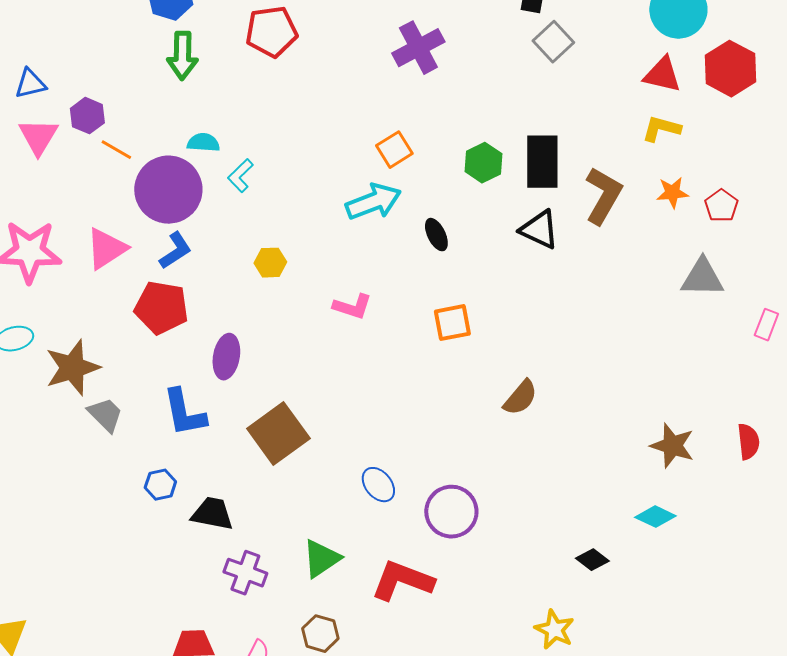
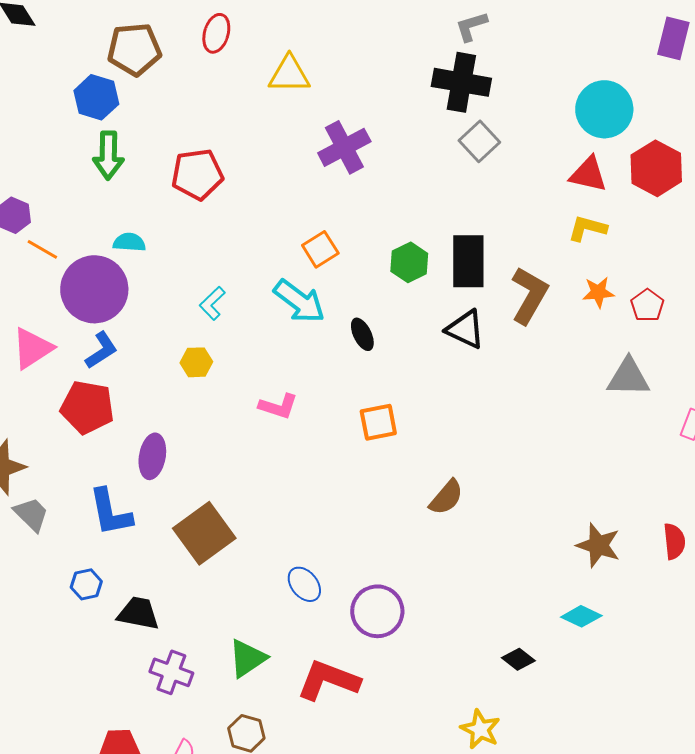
red pentagon: (271, 32) -> (197, 174), moved
cyan L-shape: (240, 176) -> (212, 303), moved
cyan arrow: (373, 202) -> (299, 301), turned 58

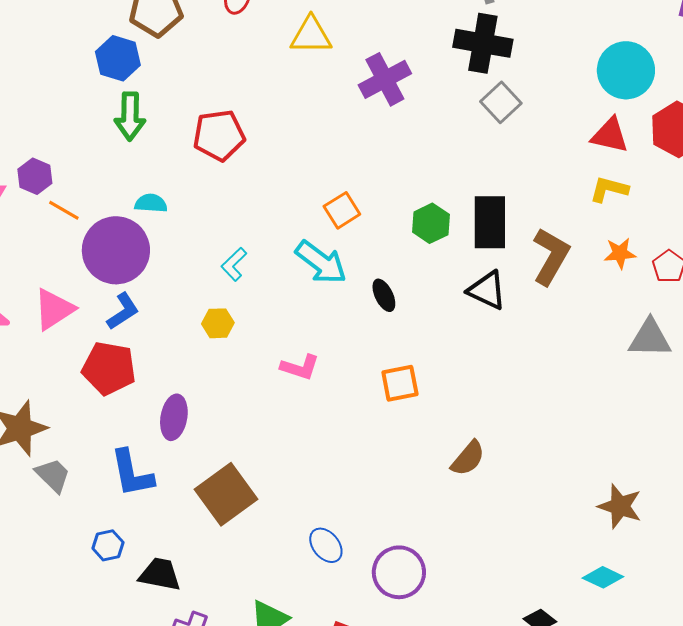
purple cross: (344, 147) -> (385, 79), moved

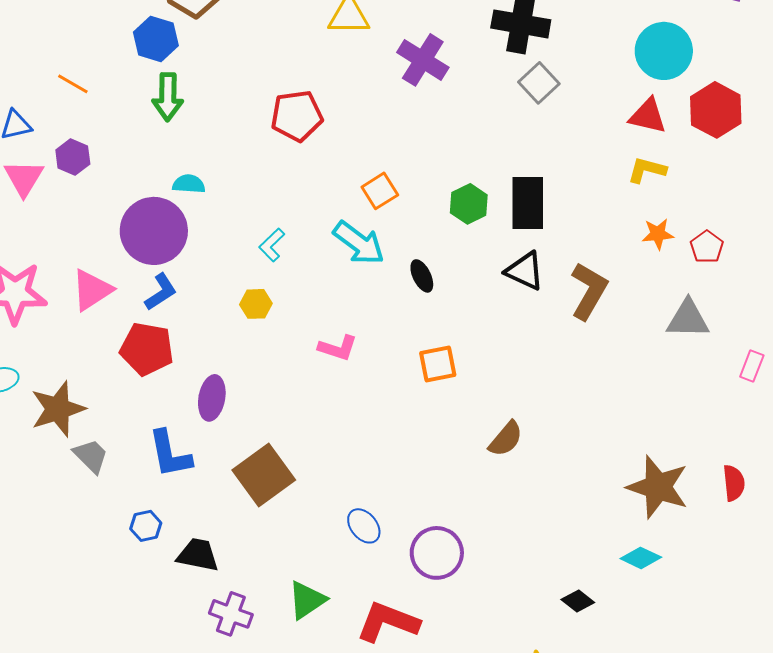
purple cross: (385, 79) -> (423, 60), turned -30
red pentagon: (219, 135) -> (297, 116), moved
orange line: (64, 210) -> (73, 84), moved
brown L-shape: (551, 256) -> (589, 291), moved
brown star: (620, 506) -> (658, 487), size x1.4

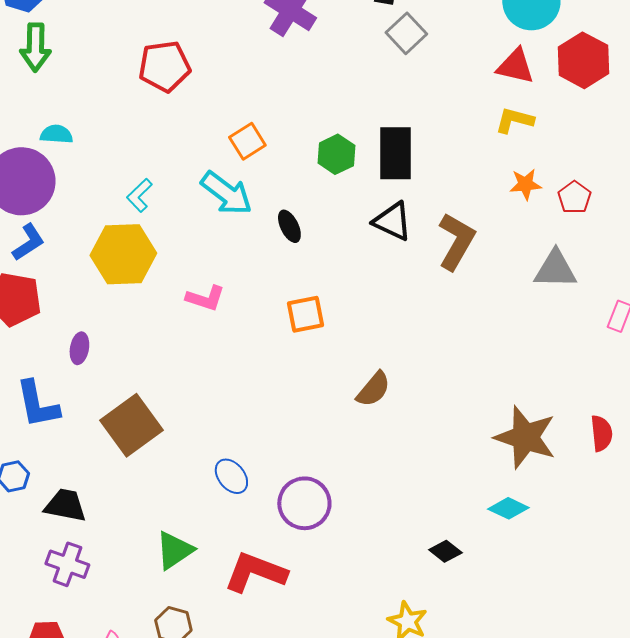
yellow hexagon: (256, 304) -> (123, 254), size x2.0
purple ellipse: (212, 398) -> (79, 348), size x0.7
purple cross: (231, 614) -> (67, 564), moved

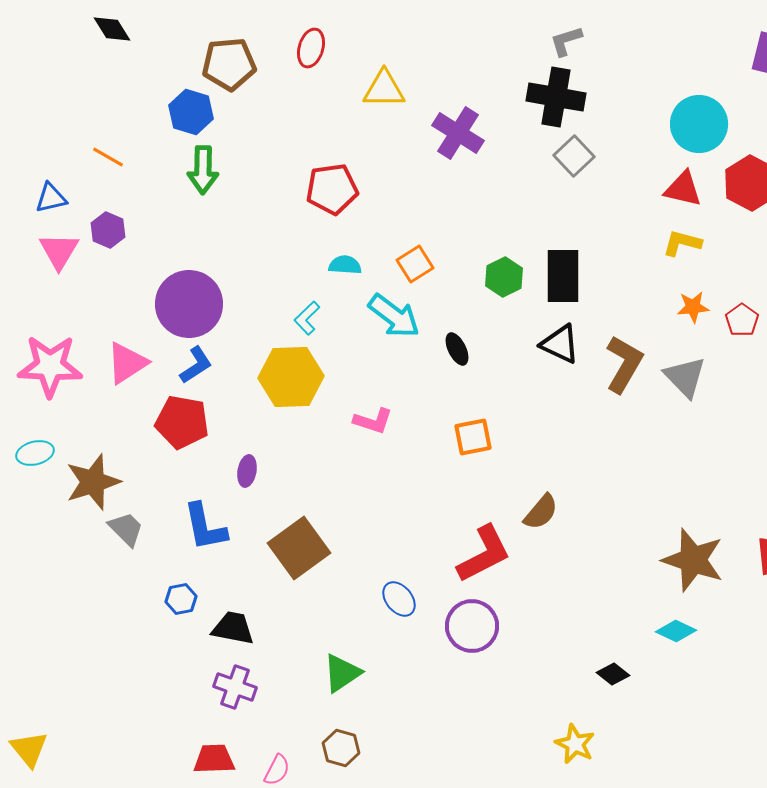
cyan semicircle: (56, 134) -> (345, 265), moved
gray triangle: (555, 269) -> (685, 377), moved, turned 45
red L-shape: (255, 572) -> (484, 554), moved, turned 132

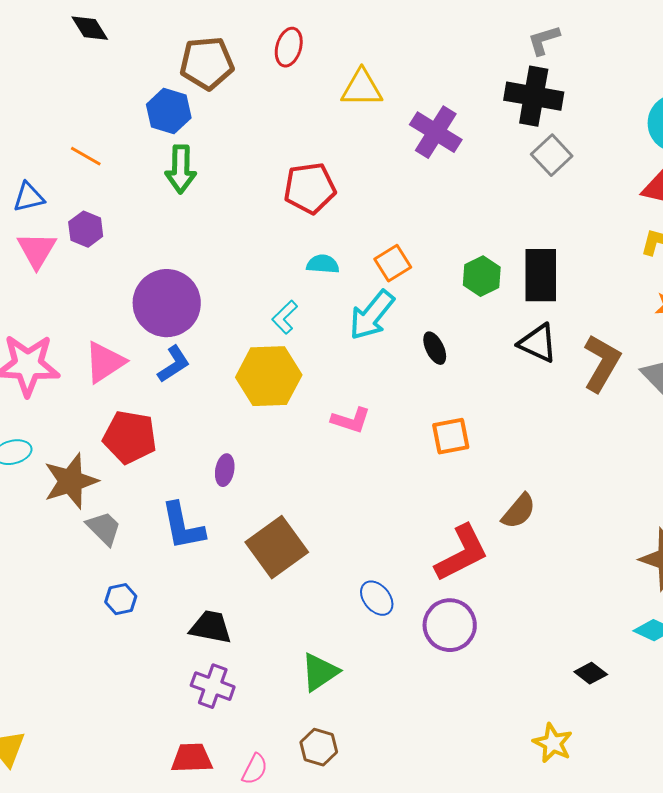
cyan arrow: (394, 316) -> (372, 315), turned 92
red pentagon: (182, 422) -> (130, 437), moved
blue hexagon: (181, 599) -> (121, 599), moved

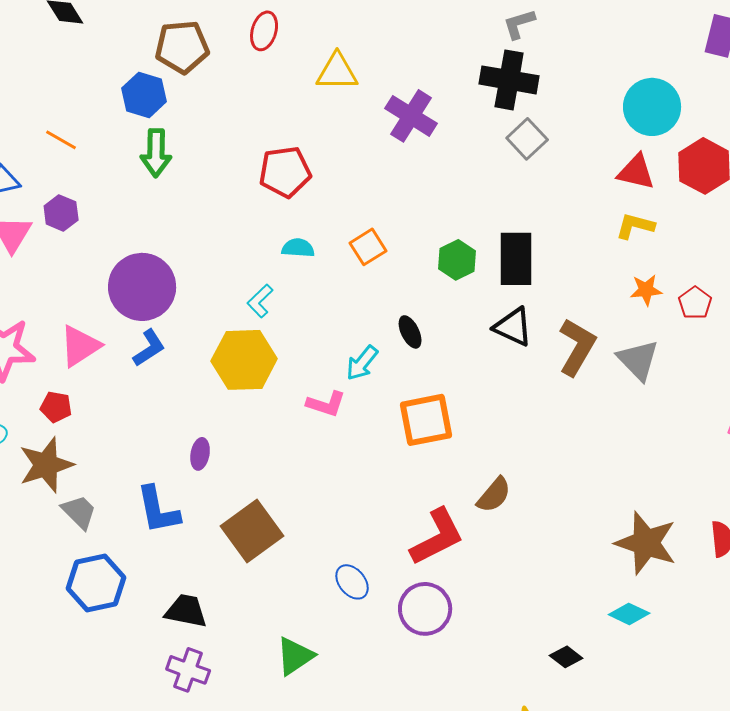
cyan arrow: (372, 315) -> (362, 363), moved, size x0.7
orange square: (451, 436) -> (426, 420), size x1.4
red pentagon: (130, 437) -> (56, 407), moved, size x0.6
blue hexagon: (121, 599) -> (96, 583), size x1.8

